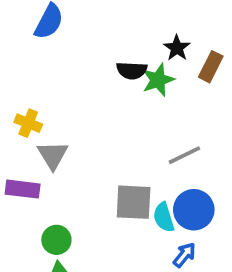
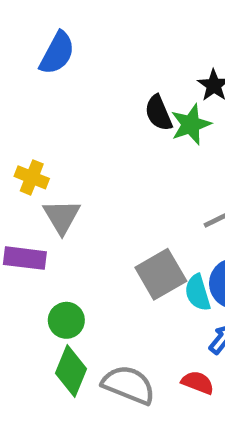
black semicircle: (132, 70) -> (158, 113), turned 64
gray square: (134, 202) -> (161, 274), turned -33

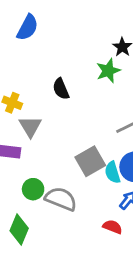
black semicircle: (158, 113) -> (61, 89), moved
green diamond: (71, 371) -> (19, 230), moved
gray semicircle: (129, 385) -> (61, 199), moved

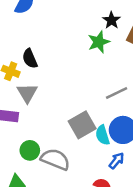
black semicircle: (61, 89) -> (30, 59), moved

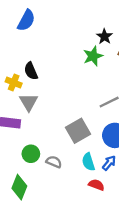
cyan semicircle: (103, 135) -> (88, 162), moved
gray semicircle: (55, 159) -> (54, 162), size x0.6

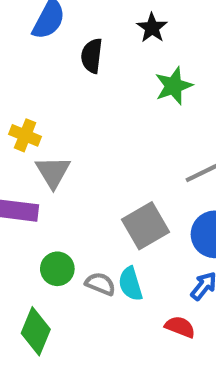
black star: (104, 36) -> (152, 28), moved
black semicircle: (31, 71) -> (92, 56), moved, turned 30
cyan semicircle: (88, 162) -> (130, 284), moved

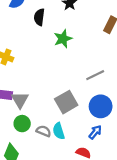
green star: (174, 86) -> (63, 39), moved
gray triangle: (53, 172) -> (20, 100), moved

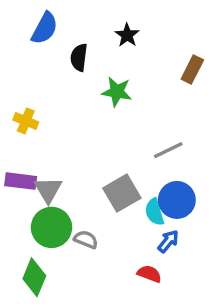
green star: (63, 39) -> (117, 92), turned 30
green circle: (22, 124) -> (52, 227), size x1.5
cyan semicircle: (59, 131) -> (155, 212), moved

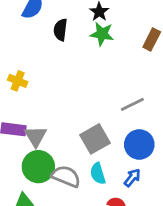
green star: (117, 92) -> (102, 34), moved
cyan semicircle: (155, 212) -> (98, 174), moved
gray semicircle: (86, 239) -> (66, 176), size x1.5

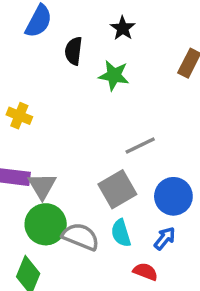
green star: (102, 34) -> (114, 75), moved
gray line: (132, 104) -> (140, 146), moved

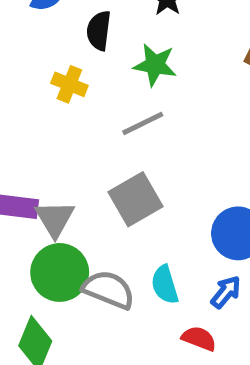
yellow cross: (19, 116) -> (69, 84), moved
gray line: (140, 146) -> (143, 123), moved
gray square: (117, 189) -> (135, 199), moved

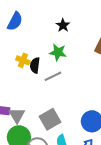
black semicircle: (99, 31) -> (35, 65), moved
gray square: (135, 199) -> (50, 119), moved

